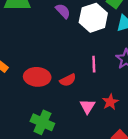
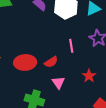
pink triangle: (87, 106) -> (58, 83), moved

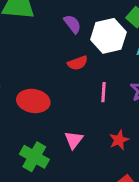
red semicircle: (51, 62) -> (78, 63), moved

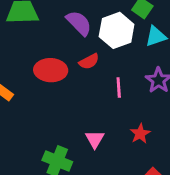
purple semicircle: (72, 24) -> (79, 23), size x1.4
red ellipse: (33, 101) -> (51, 70), moved

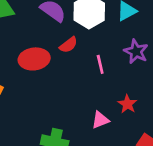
pink triangle: (95, 139) -> (100, 120), moved, turned 48

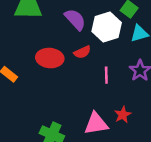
pink triangle: (100, 120) -> (96, 124), size x1.5

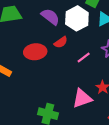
pink line: (106, 75) -> (84, 58), turned 64

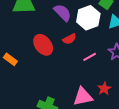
red ellipse: (35, 52) -> (43, 45), turned 50

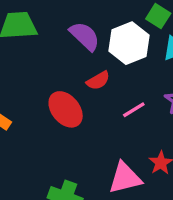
red ellipse: (43, 45) -> (66, 109), moved

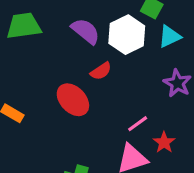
pink line: (134, 110) -> (138, 124), moved

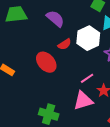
white hexagon: (127, 35) -> (88, 38), moved

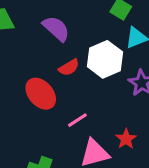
pink line: (87, 78) -> (77, 120), moved

